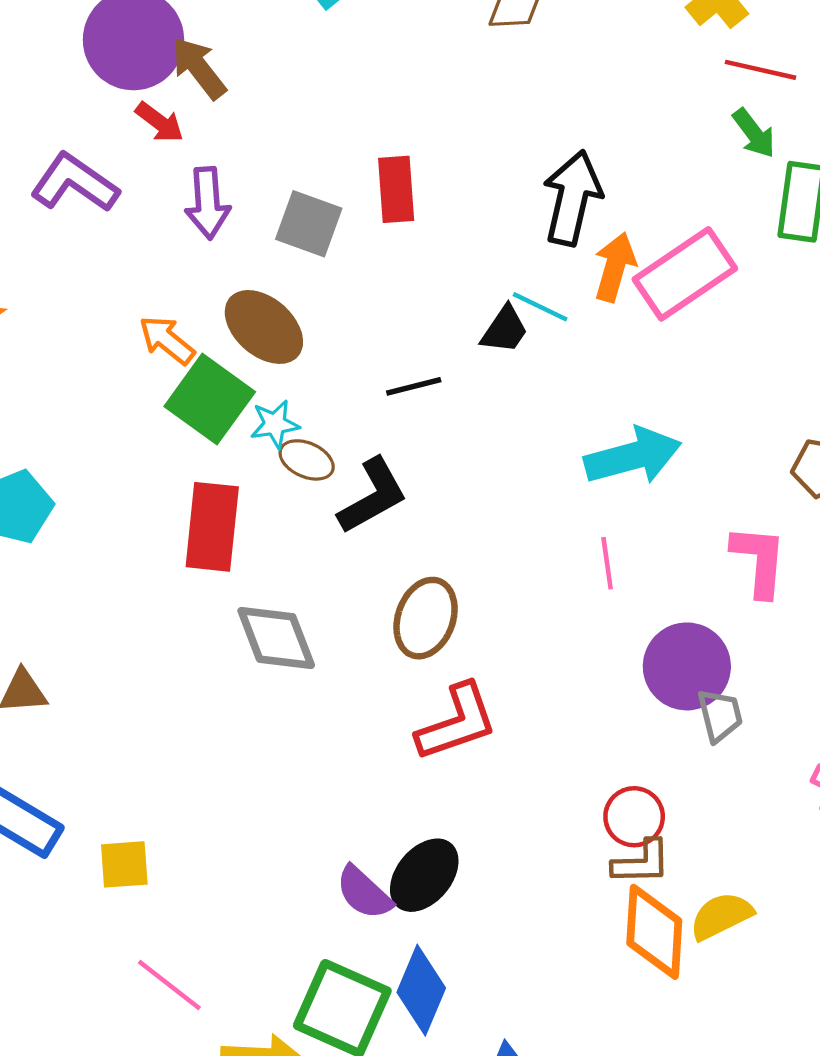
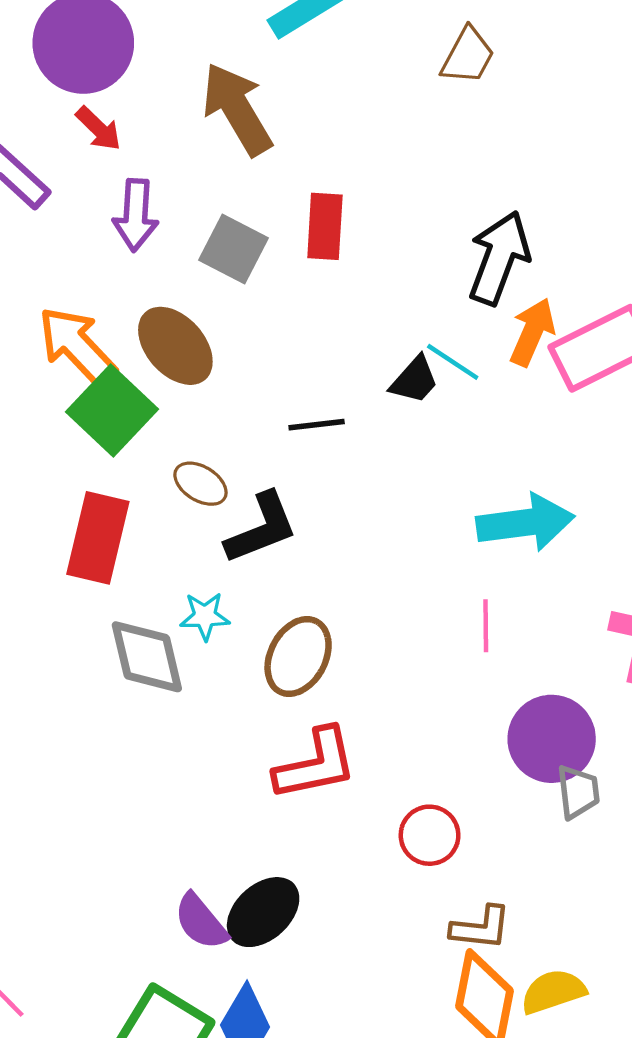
brown arrow: (199, 68) -> (237, 109), moved, size x1.4
orange arrow: (167, 340) -> (77, 346), size x1.5
cyan star: (275, 424) -> (205, 616), moved
red circle: (634, 817) -> (430, 835), moved

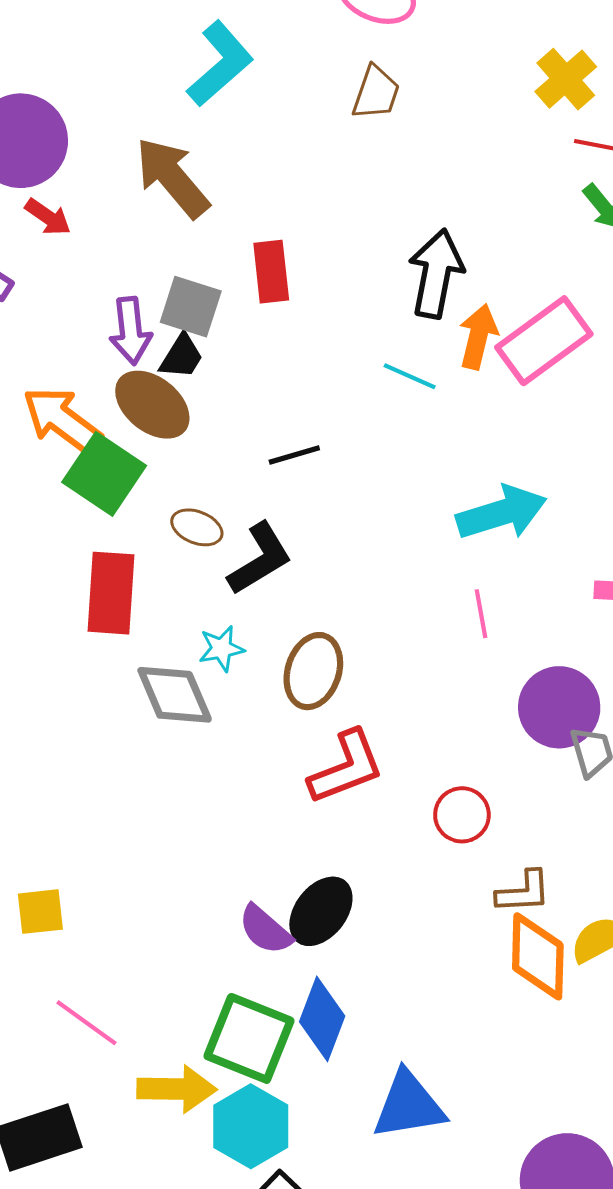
purple arrow: (136, 215) -> (131, 331), moved
black trapezoid: (414, 380) -> (181, 356), moved

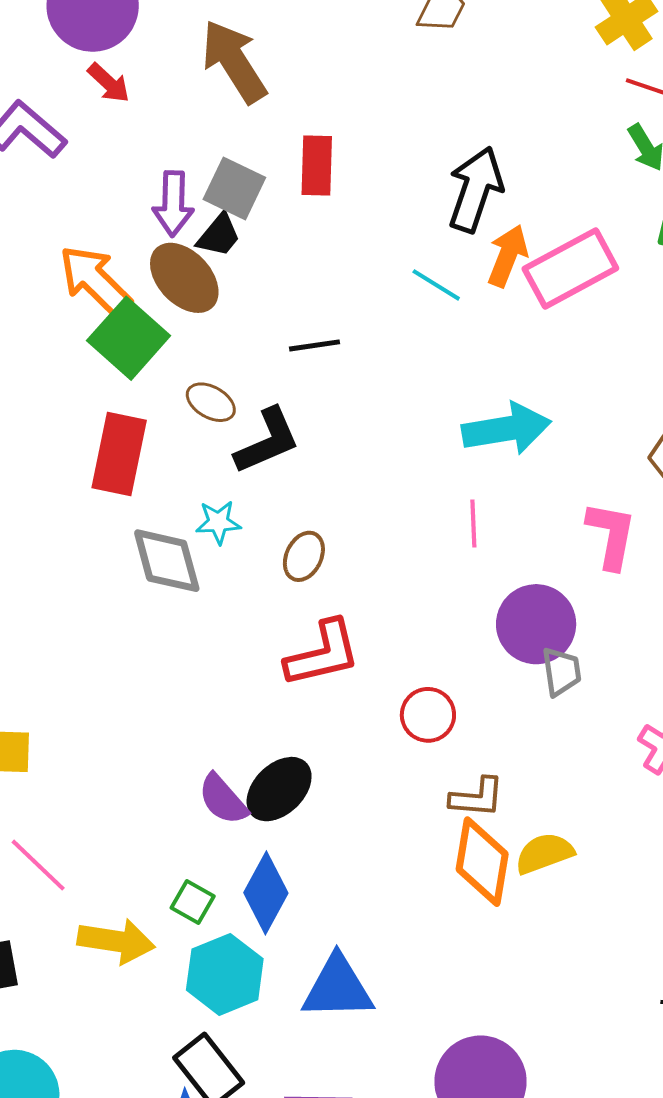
brown ellipse: (313, 671) -> (304, 556), size x0.7
green square: (249, 1038) -> (193, 902), size x0.5
cyan hexagon: (251, 1126) -> (225, 974), moved

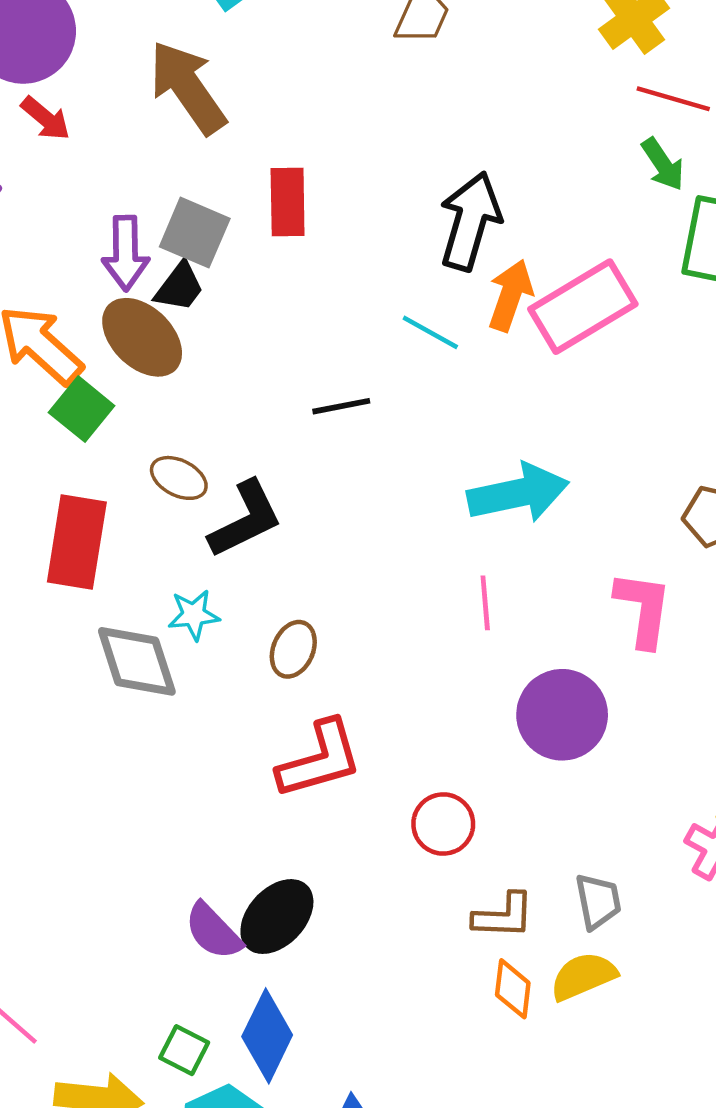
green square: (129, 338) -> (82, 409), size x0.7
black line: (314, 345) -> (341, 406), moved
gray trapezoid: (562, 671) -> (598, 901), moved
orange diamond: (482, 862) -> (513, 989), size x0.6

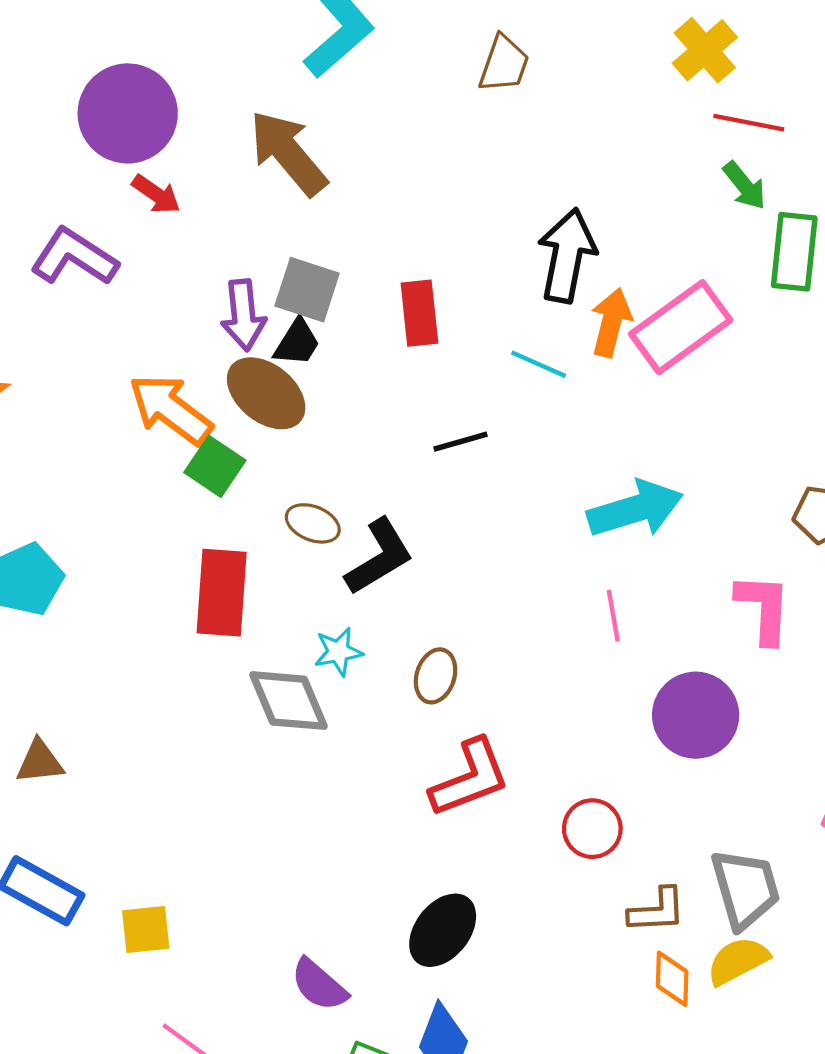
red rectangle: (288, 202) -> (419, 313), moved
gray trapezoid: (598, 901) -> (745, 889), size x1.5
purple semicircle: (213, 931) -> (319, 985), moved

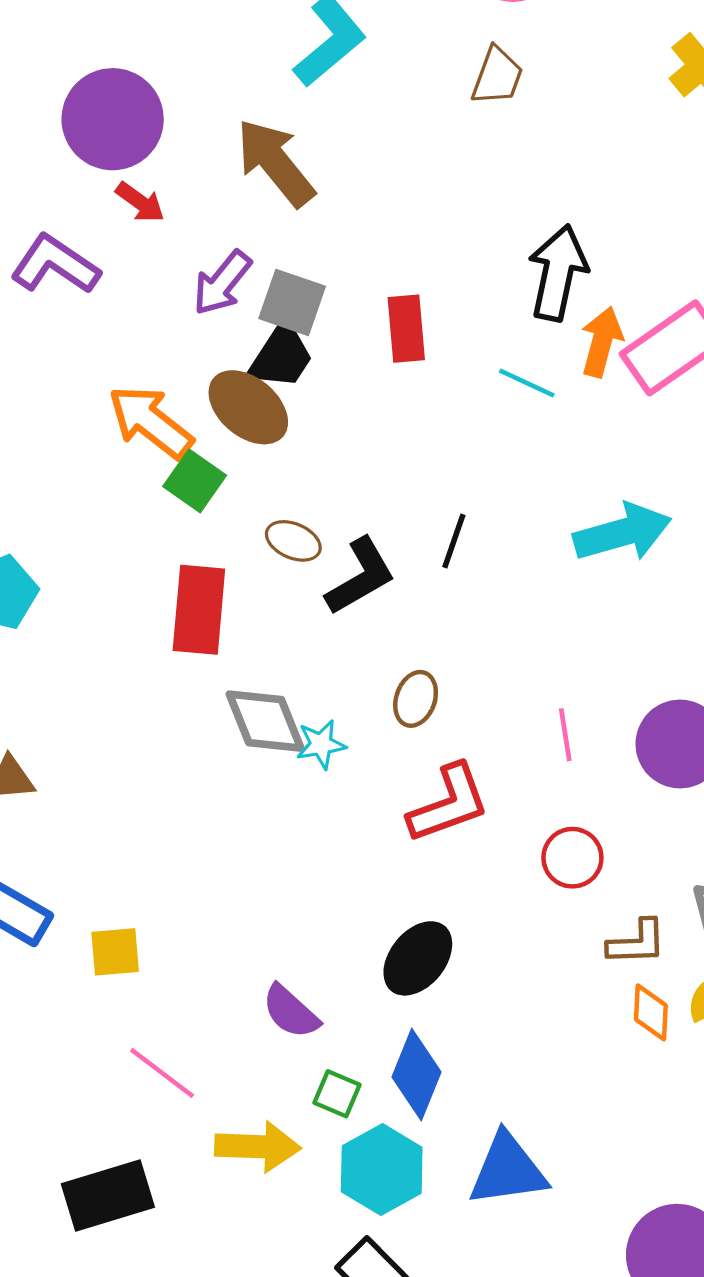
purple arrow: (243, 315) -> (222, 283), moved, turned 44
black trapezoid: (297, 342) -> (281, 356), size x1.4
black line: (460, 442) -> (454, 541), moved, turned -56
pink line: (613, 616) -> (565, 735), moved
cyan star: (338, 652) -> (321, 744), moved

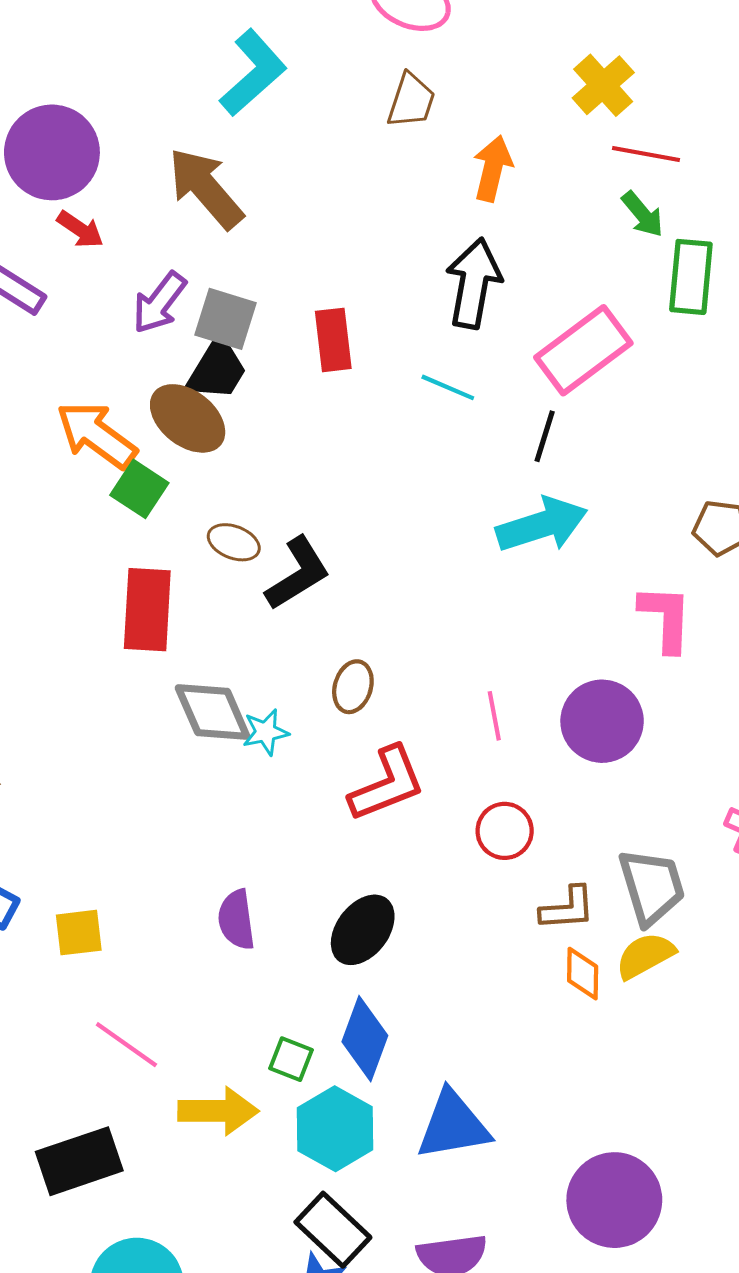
orange arrow: (602, 342) -> (493, 168), moved
black line: (454, 541) -> (545, 436), moved
purple semicircle: (291, 1012) -> (236, 920), moved, turned 42

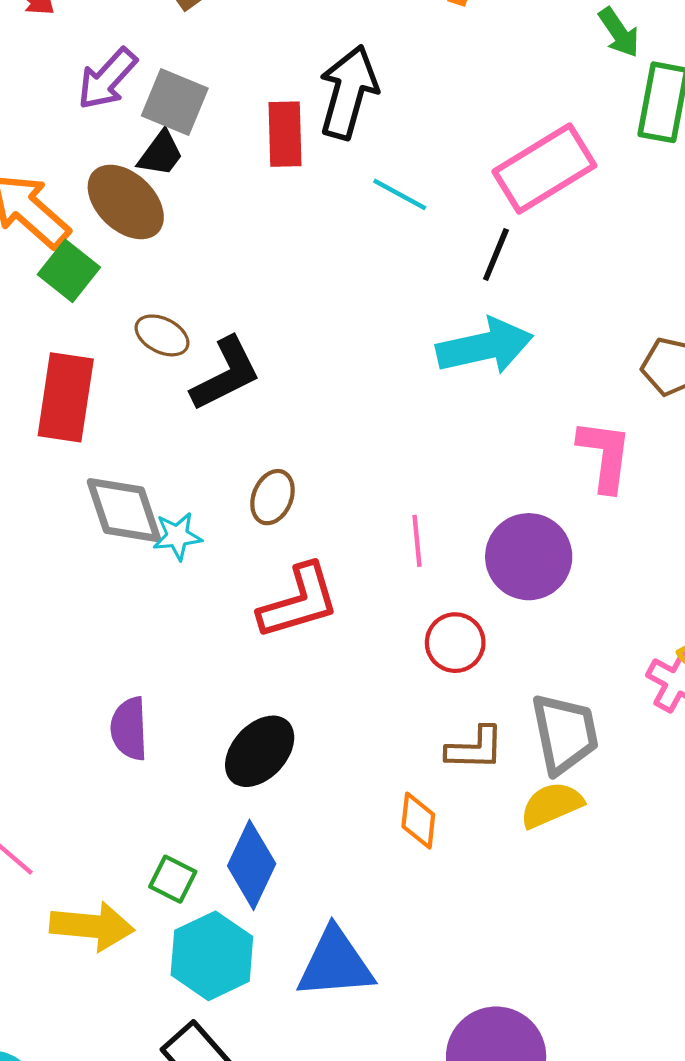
black arrow: (474, 283) -> (348, 92), moved
black trapezoid: (217, 369) -> (161, 154), size x0.7
red circle: (505, 831) -> (455, 643), moved
orange diamond: (583, 974) -> (418, 821), moved

